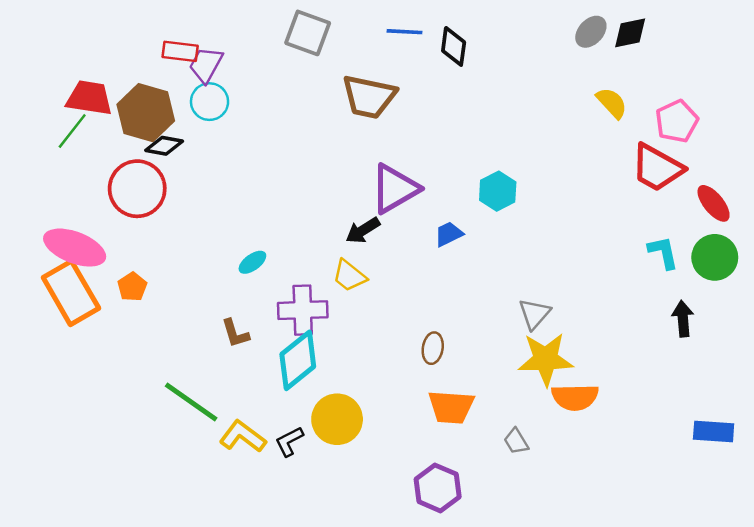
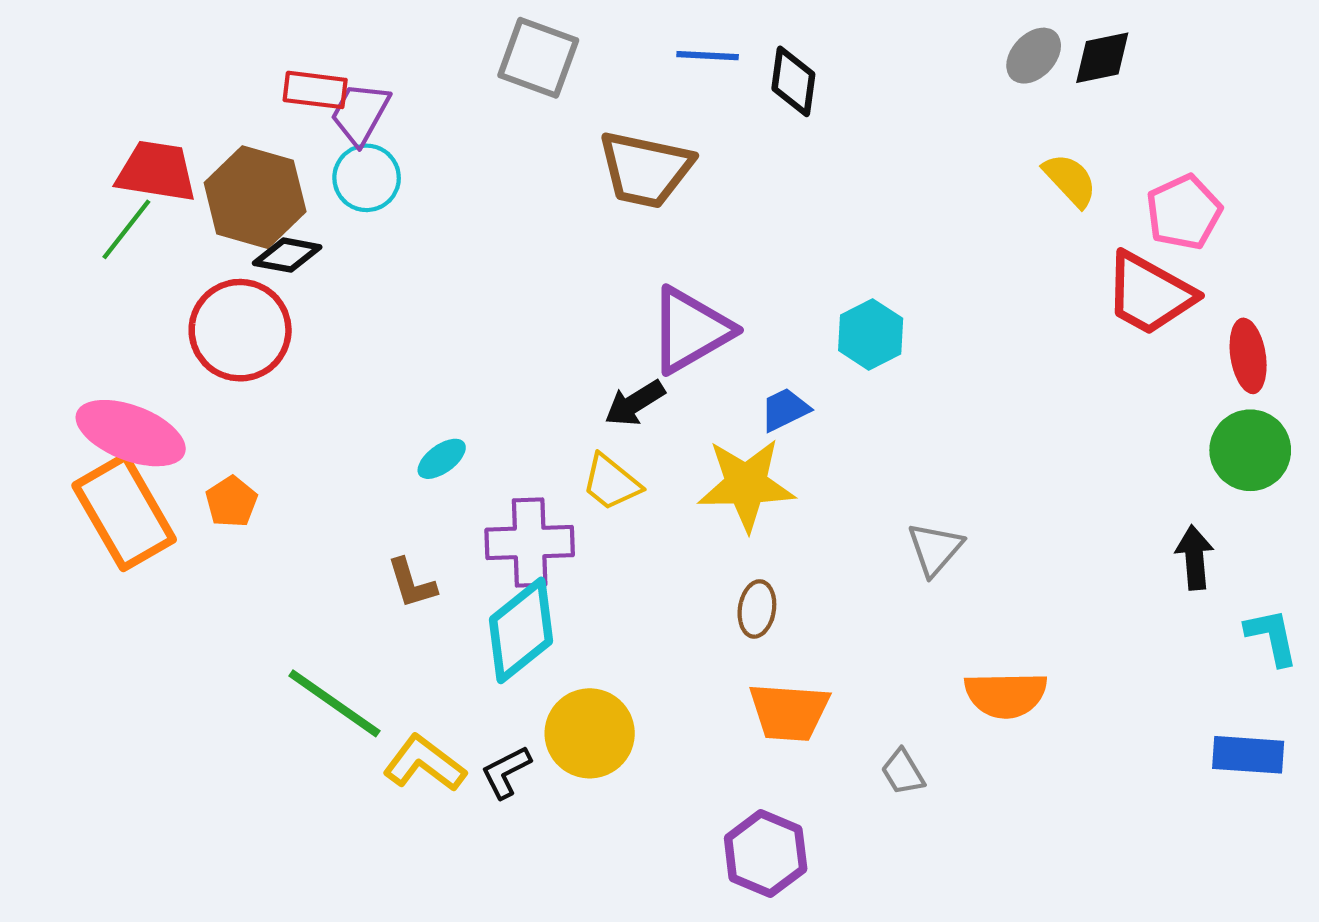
red ellipse: (714, 203) -> (1248, 356), turned 30
cyan L-shape: (663, 252) -> (1272, 637), moved
yellow star: (546, 359) -> (746, 485), moved

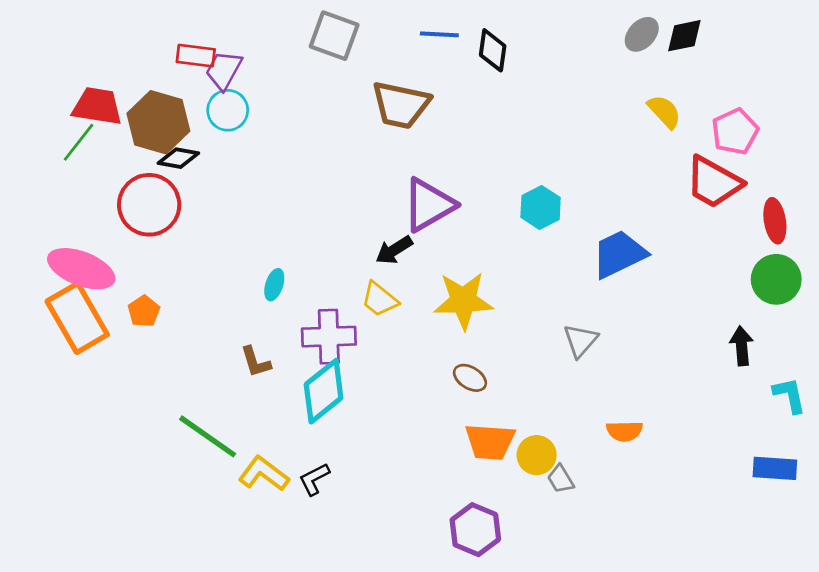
blue trapezoid: (785, 410) -> (619, 254), moved, size x1.8
cyan ellipse: (442, 459) -> (274, 285), turned -36
brown ellipse: (757, 609) -> (470, 378), turned -68
orange semicircle: (1006, 695) -> (624, 431), size x0.7
yellow circle: (590, 733) -> (537, 455), moved, size x0.7

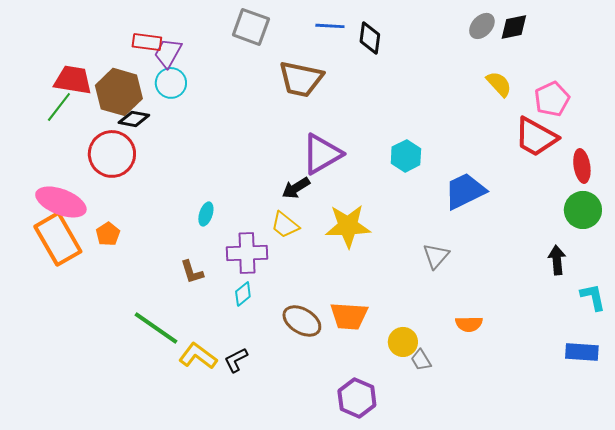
brown ellipse: (470, 378) -> (302, 321), moved, size x1.5
cyan diamond: (324, 391) -> (243, 294), size x0.5
orange trapezoid: (490, 442) -> (349, 316), moved

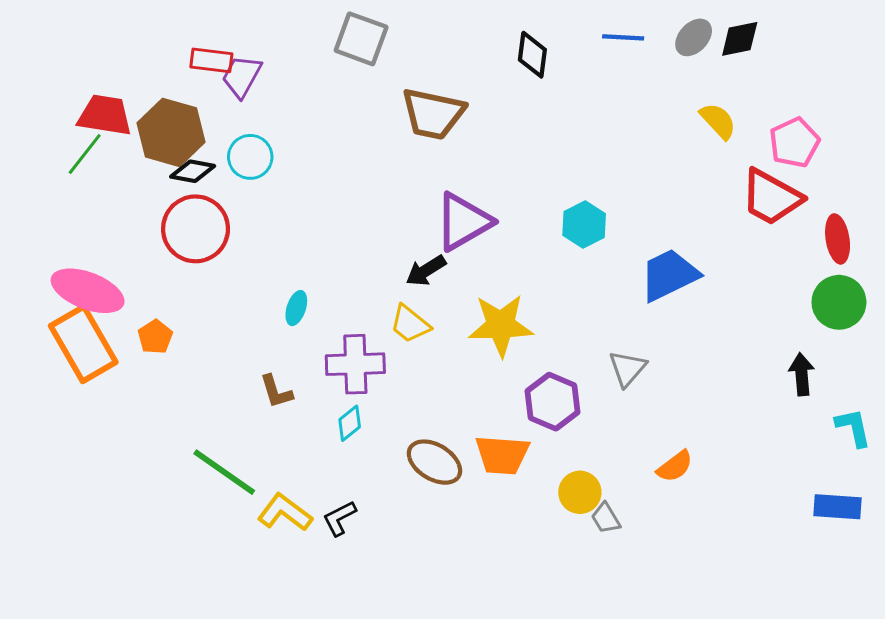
blue line: (330, 26) -> (623, 37), moved
cyan circle: (171, 83) -> (250, 157), moved
red circle: (112, 154) -> (196, 229), moved
orange semicircle: (469, 324) -> (675, 466), turned -36
purple hexagon: (357, 398) -> (553, 402), moved

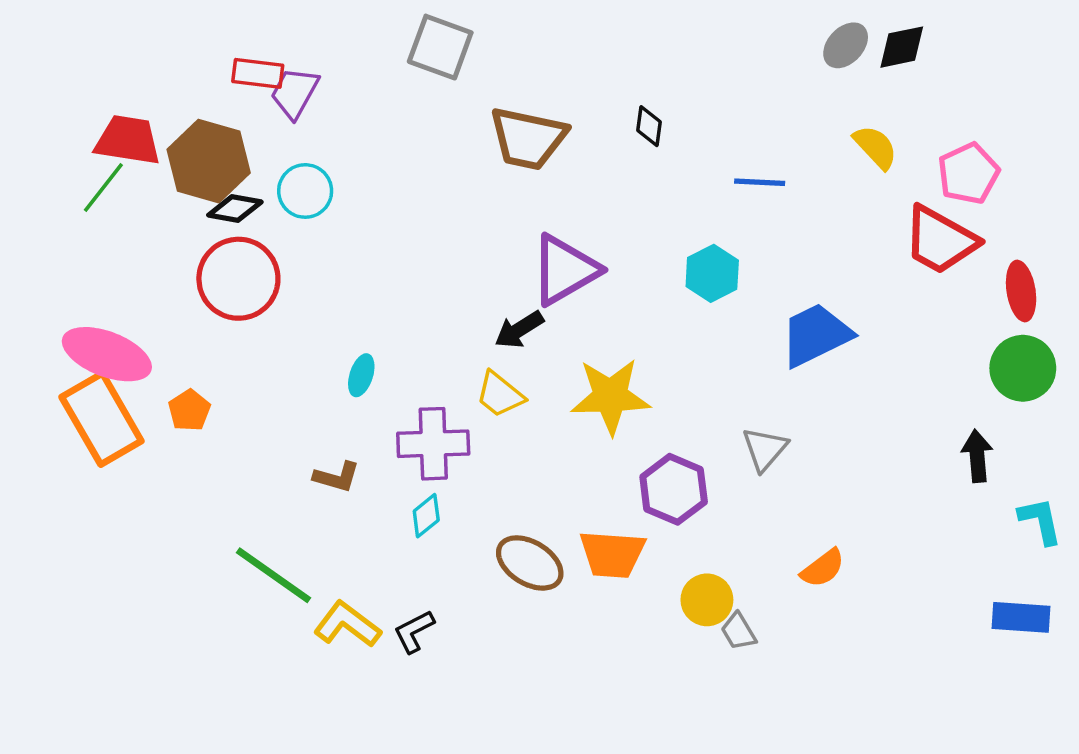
blue line: (623, 37) -> (760, 182), moved
black diamond: (532, 55) -> (649, 126), moved, size x0.7
brown L-shape: (276, 392) -> (337, 477), turned -57

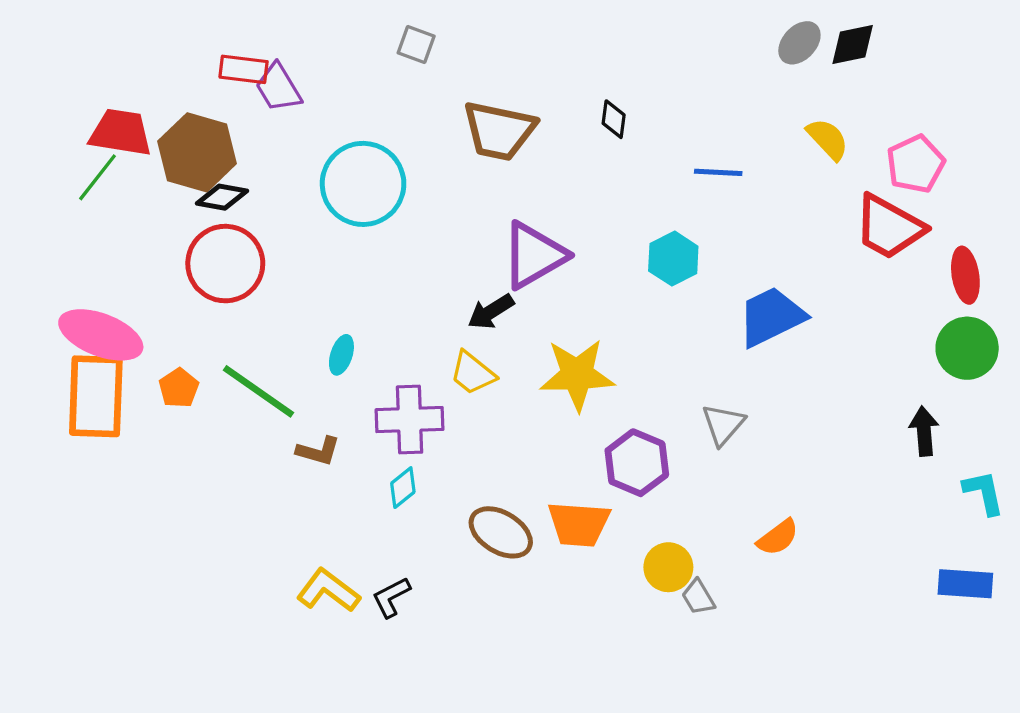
gray square: (440, 47) -> (416, 44), size x0.6
purple trapezoid: (295, 93) -> (278, 88), turned -60
cyan circle: (305, 191) -> (363, 184), moved, size x1.6
orange rectangle: (102, 419) -> (96, 396), turned 32
green line: (274, 575) -> (258, 391), moved

